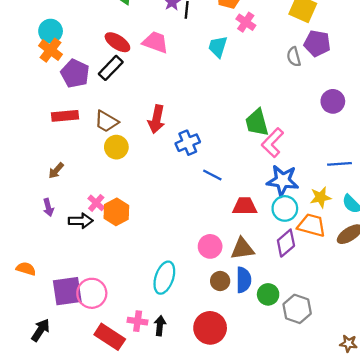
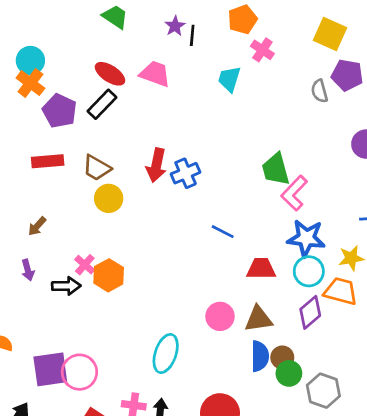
blue cross: (188, 143) -> (186, 173), moved
brown circle: (220, 281) -> (282, 357), moved

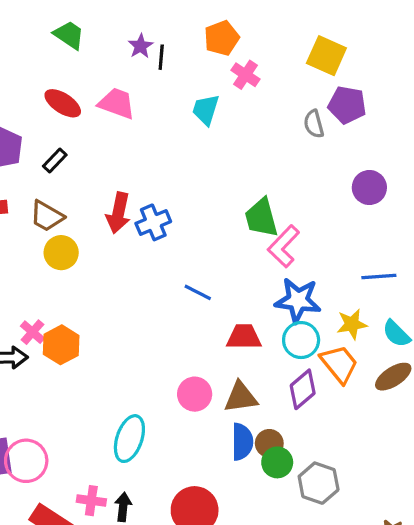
black rectangle: (102, 104) -> (55, 160), moved, size x0.7
orange trapezoid: (341, 291) -> (339, 364), turned 36

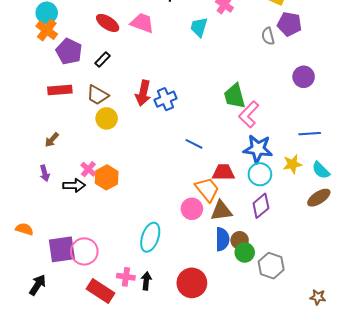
orange trapezoid: (339, 364) -> (207, 189), moved

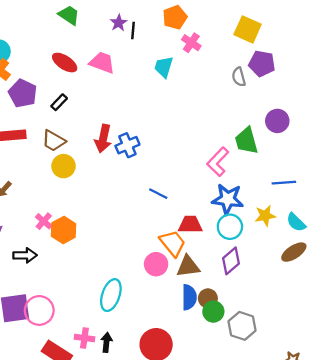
green trapezoid: (235, 96) -> (246, 141), moved
black arrow: (74, 185) -> (25, 255), moved

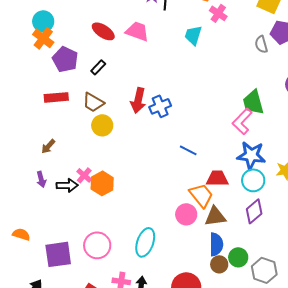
green trapezoid: (246, 141) -> (253, 102), moved
black arrow: (25, 255) -> (67, 185), moved
brown circle: (208, 298) -> (219, 264), moved
pink circle: (39, 310) -> (97, 245), moved

